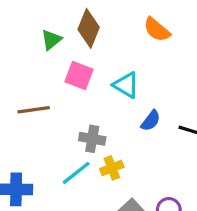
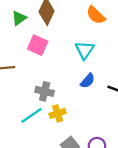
cyan triangle: (126, 85) -> (85, 50), moved, turned 30

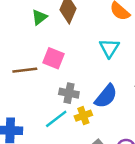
pink square: (38, 45) -> (53, 58), moved
blue semicircle: (88, 81) -> (106, 96), moved, size x1.5

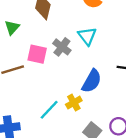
green triangle: (39, 17) -> (12, 27), moved
gray cross: (69, 93) -> (62, 47), moved, turned 36

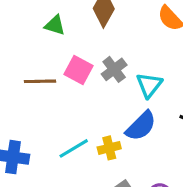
green triangle: (12, 27) -> (55, 25), turned 49
cyan triangle: (87, 36) -> (149, 85), moved

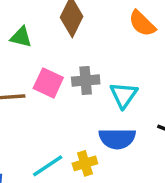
gray cross: (114, 69) -> (86, 81), turned 35
blue semicircle: (141, 126) -> (117, 139), turned 48

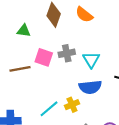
orange semicircle: (142, 24) -> (84, 15), moved

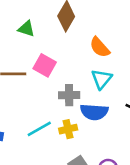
orange semicircle: (84, 15) -> (100, 47), moved
gray cross: (67, 53) -> (69, 95), moved

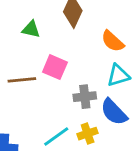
cyan triangle: (102, 79) -> (118, 75), turned 40
blue semicircle: (94, 112) -> (114, 112), turned 48

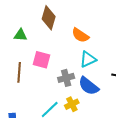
brown line: (22, 80) -> (19, 72), turned -72

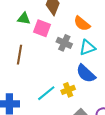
pink square: (42, 60) -> (42, 28), moved
gray cross: (66, 78) -> (64, 43), moved, turned 35

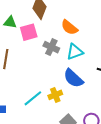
pink square: (42, 28) -> (29, 32), turned -36

